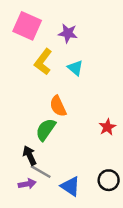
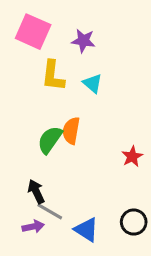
yellow L-shape: (43, 62) -> (53, 76), turned -30
orange semicircle: (58, 106) -> (71, 131), turned 35
green semicircle: (46, 130) -> (50, 140), moved

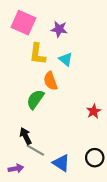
orange semicircle: (71, 131) -> (50, 81), moved, turned -30
purple arrow: (33, 227) -> (16, 168), moved

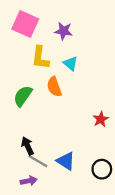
green semicircle: (35, 99) -> (23, 96), moved
blue triangle: (61, 163) -> (66, 161), moved
purple arrow: (16, 168) -> (29, 181), moved

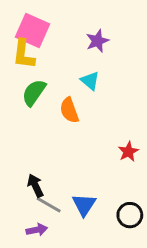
purple star: (64, 31) -> (97, 41), moved, turned -30
yellow L-shape: (40, 58) -> (24, 54), moved
green semicircle: (23, 96) -> (34, 93), moved
blue triangle: (66, 161) -> (84, 205), turned 30

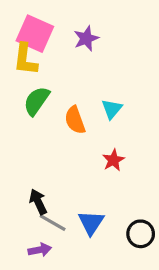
purple star: (97, 41) -> (86, 38), moved
cyan triangle: (90, 81) -> (112, 109), moved, turned 30
red star: (128, 152) -> (113, 160), moved

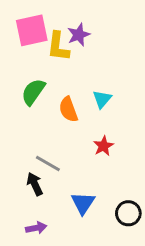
pink square: (35, 34) -> (32, 30), turned -36
yellow L-shape: (25, 59) -> (58, 46), moved
gray line: (53, 223) -> (48, 164), moved

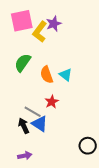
yellow L-shape: (58, 46) -> (40, 32), turned 30
cyan triangle: (102, 99) -> (66, 75), moved, turned -32
red star: (103, 146) -> (52, 102), moved
blue triangle: (83, 203) -> (40, 124), moved, turned -30

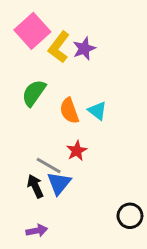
pink square: (22, 21) -> (32, 31), turned -30
purple star: (54, 24) -> (84, 49), moved
blue triangle: (40, 124) -> (59, 183), turned 36

